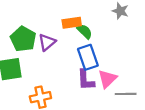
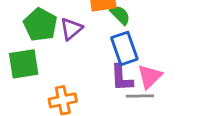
gray line: (126, 94) -> (140, 96), moved

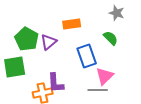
green semicircle: (120, 15) -> (111, 38), moved
purple L-shape: (122, 78) -> (56, 83), moved

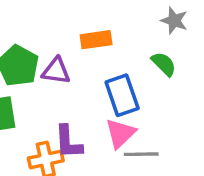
purple triangle: (49, 42) -> (56, 71), turned 48
pink triangle: (105, 76) -> (120, 133), moved

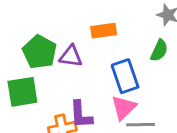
green semicircle: (164, 64) -> (159, 51), turned 70

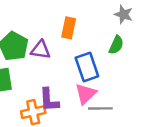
orange rectangle: (104, 31) -> (69, 28), turned -70

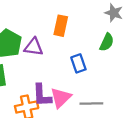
blue rectangle: (87, 67) -> (78, 63), size x0.7
pink triangle: (86, 94) -> (61, 98), moved

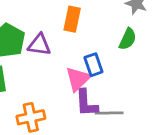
purple L-shape: (42, 95) -> (86, 103), moved
pink triangle: (61, 98) -> (78, 79), moved

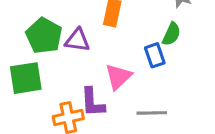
blue rectangle: (93, 65) -> (155, 55), moved
purple L-shape: (86, 103) -> (93, 102), moved

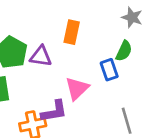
purple L-shape: (93, 102) -> (54, 111), turned -96
gray line: (152, 113) -> (127, 121), moved, turned 75

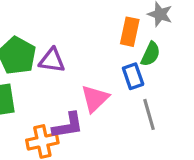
orange rectangle: (72, 32) -> (130, 32), moved
gray line: (127, 121) -> (149, 114), moved

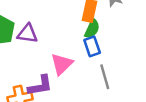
green semicircle: (151, 54) -> (92, 29), moved

